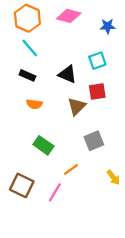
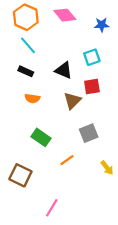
pink diamond: (69, 16) -> (65, 15), turned 35
pink line: (55, 192) -> (52, 208), moved

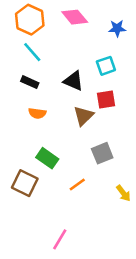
brown square: (20, 175) -> (25, 183), moved

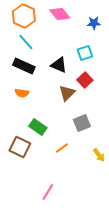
black rectangle: (30, 82) -> (24, 66), size x1.5
red square: (106, 100) -> (85, 80), turned -35
orange semicircle: (37, 113) -> (22, 93), moved

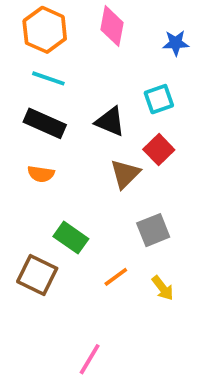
pink diamond: (60, 14) -> (112, 26), turned 50
cyan line: (26, 42) -> (48, 78), turned -30
yellow arrow: (99, 155) -> (163, 288), moved

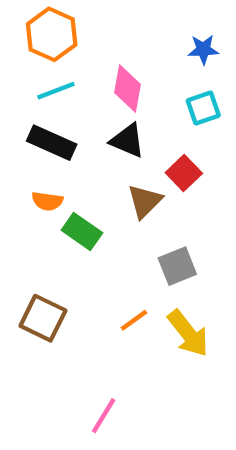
pink diamond: (112, 26) -> (127, 89), moved
cyan line: (48, 78) -> (56, 91), turned -40
cyan square: (159, 99) -> (203, 108), moved
green rectangle: (71, 238) -> (82, 231), moved
yellow arrow: (163, 288) -> (188, 333), size x1.6

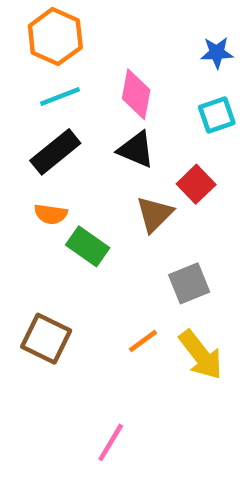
black rectangle: (52, 143) -> (55, 152), turned -63

